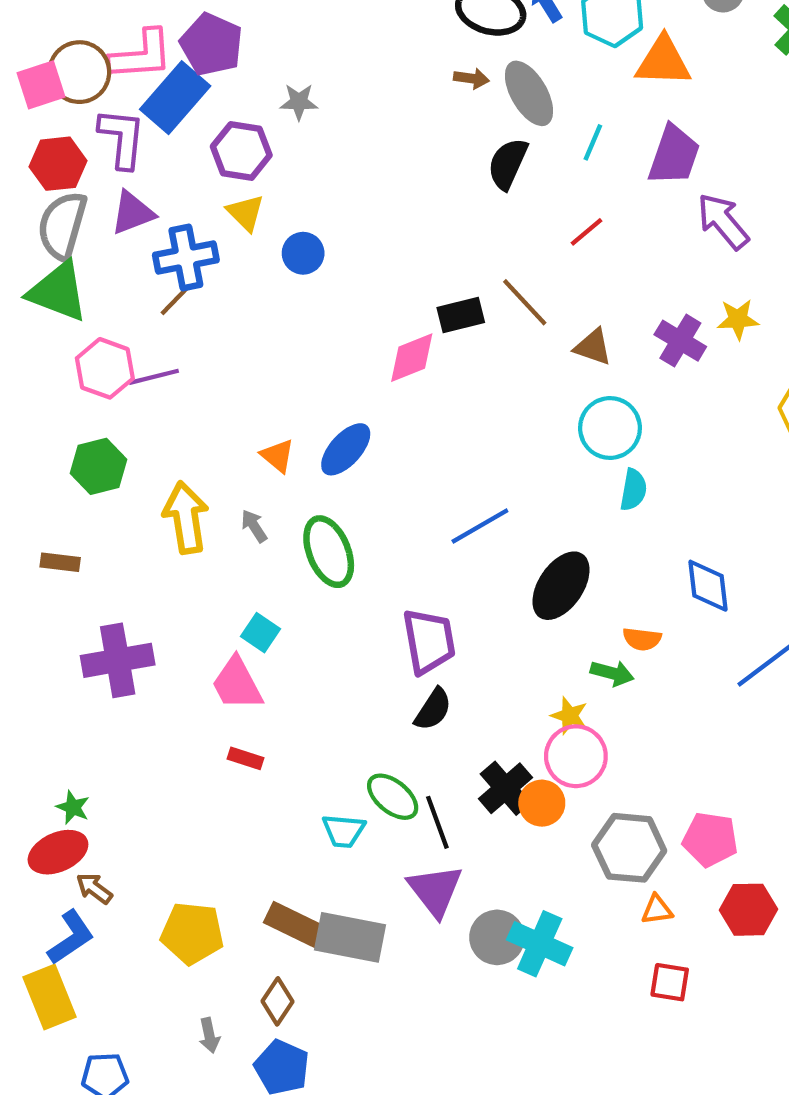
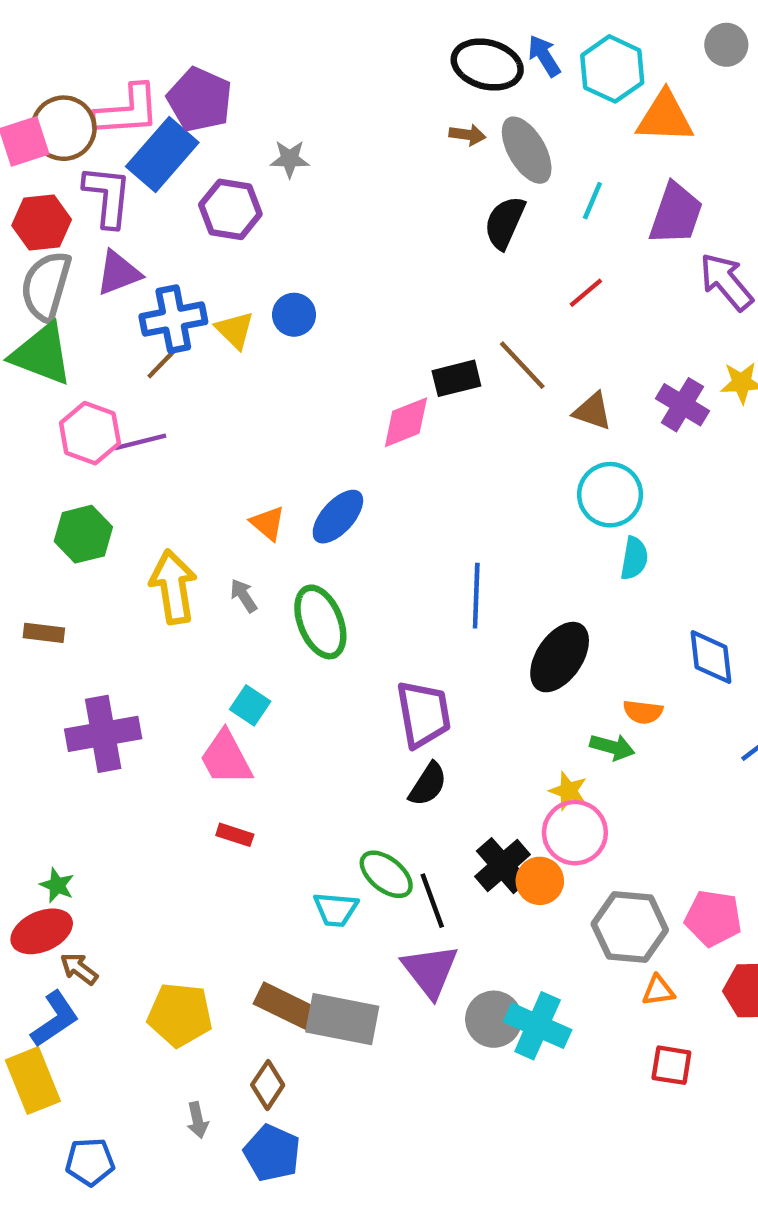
yellow triangle: (246, 213) -> (235, 330), moved
blue line: (480, 526) -> (476, 596), turned -58

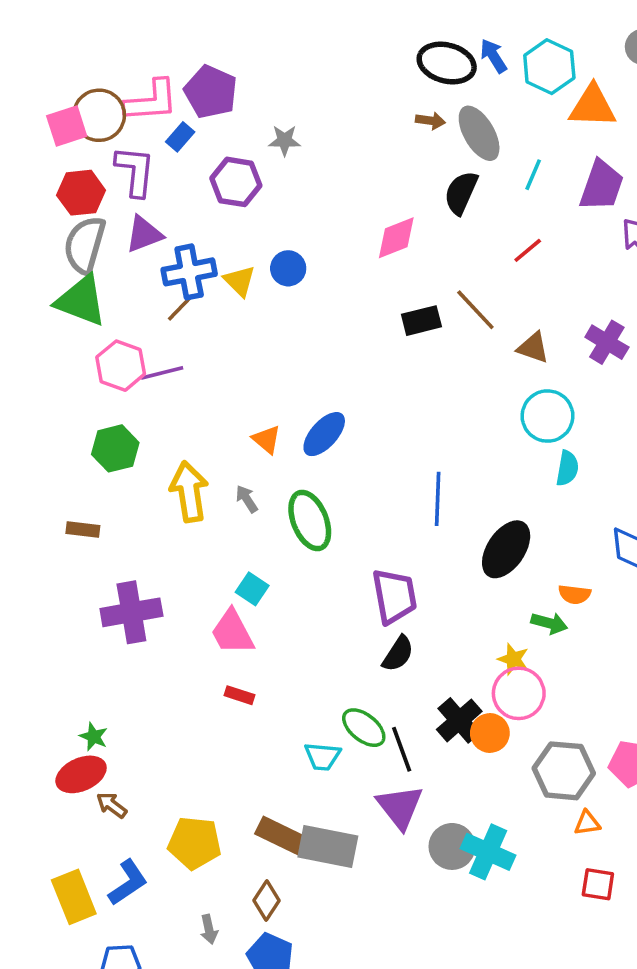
blue rectangle: (162, 155) -> (180, 137), size x0.5
pink diamond: (406, 422) -> (396, 238), moved
blue L-shape: (55, 1019) -> (128, 882), moved

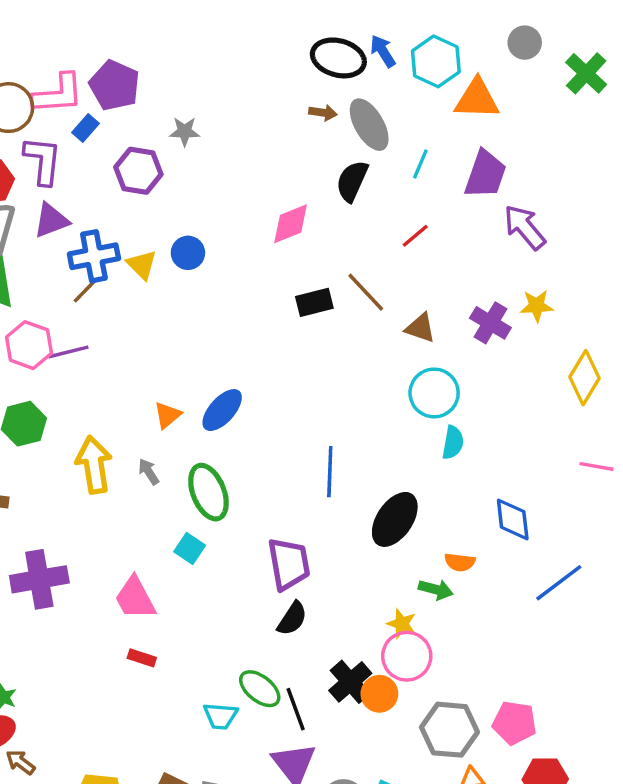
orange triangle: (267, 439) -> (167, 415), turned 40
cyan square: (252, 589) -> (190, 548), moved

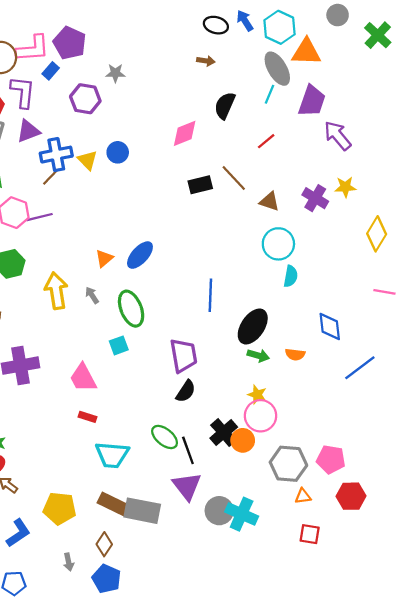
black ellipse: (338, 58) -> (216, 25), size x0.7
gray ellipse: (369, 125) -> (277, 69), moved
cyan square: (190, 548) -> (119, 345), turned 36
green arrow: (436, 590) -> (258, 356), moved
cyan trapezoid: (220, 716) -> (112, 455), moved, size x1.5

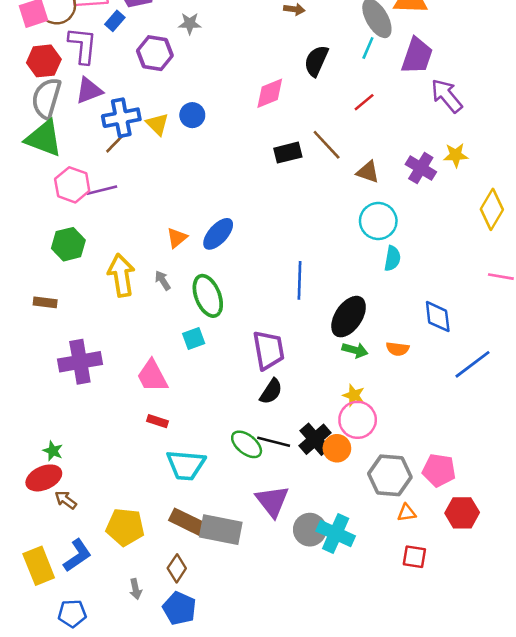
black line: (188, 450) -> (274, 442), moved, turned -56

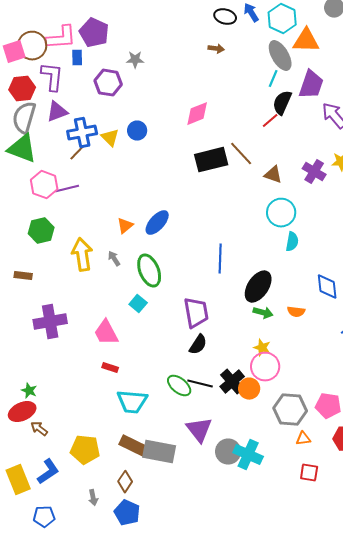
blue rectangle: (115, 21) -> (77, 58), turned -42
black semicircle: (316, 61) -> (282, 103), moved
black rectangle: (288, 153) -> (211, 160), size x1.5
cyan square: (194, 339) -> (138, 304), turned -30

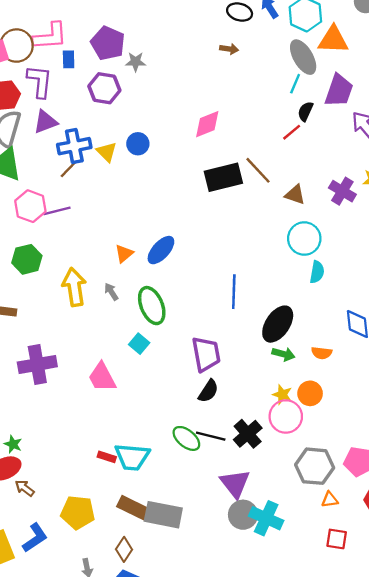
purple pentagon: (94, 33) -> (108, 43), moved
black semicircle: (282, 103) -> (305, 111), size x0.7
red rectangle: (110, 368) -> (107, 457), moved
orange circle: (249, 389) -> (310, 393), moved
purple triangle: (199, 430) -> (235, 483), moved

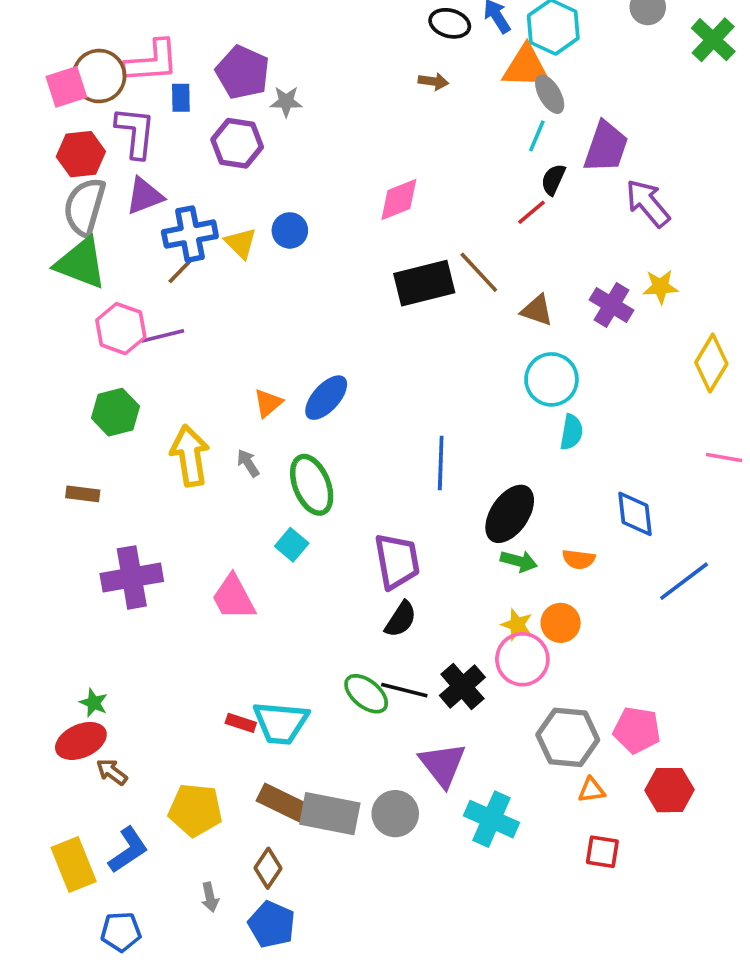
orange triangle: (333, 40) -> (526, 67), moved
gray ellipse: (303, 57) -> (550, 94), size x0.7
gray circle: (243, 515) -> (395, 814), moved

